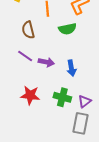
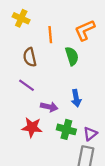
green semicircle: (67, 29) -> (72, 56), turned -96
purple arrow: (46, 62) -> (49, 107), moved

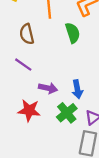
blue arrow: (76, 98) -> (77, 89), moved
green cross: (66, 129) -> (67, 113), turned 36

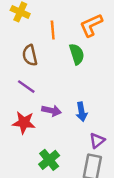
red star: (29, 110) -> (24, 123), moved
green cross: (67, 113) -> (49, 160), moved

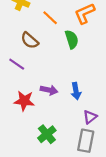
orange line: (53, 30) -> (50, 18), turned -42
brown semicircle: (30, 55) -> (30, 40), turned -36
purple line: (26, 87) -> (17, 64), moved

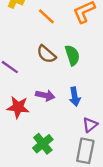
green semicircle: (72, 39) -> (72, 55), moved
brown semicircle: (30, 40) -> (46, 54), moved

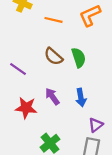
orange line: (46, 16) -> (53, 20), turned -30
purple arrow: (45, 95) -> (52, 96), turned -138

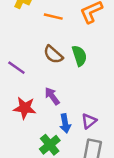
blue arrow: (81, 98) -> (65, 123), moved
purple triangle: (96, 125) -> (89, 121), moved

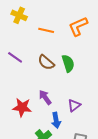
purple line: (16, 68) -> (15, 57), moved
purple triangle: (89, 121) -> (74, 105), moved

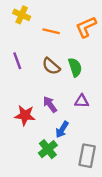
purple line: (15, 57) -> (17, 61), turned 35
purple triangle: (74, 105) -> (82, 101), moved, turned 40
blue arrow: (56, 120) -> (62, 130), turned 42

